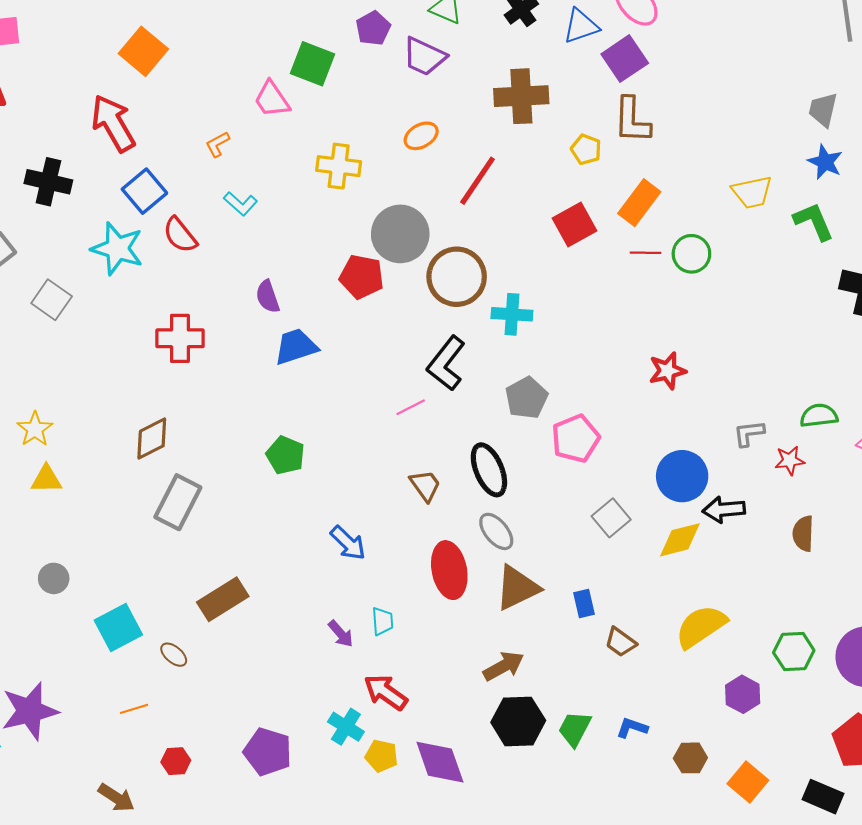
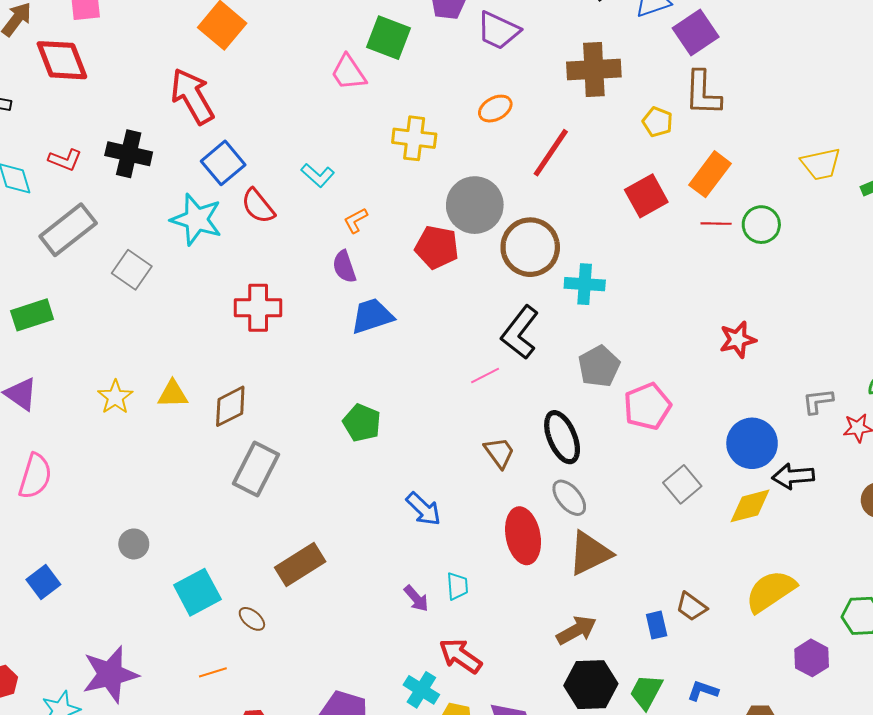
orange L-shape: (218, 144) -> (356, 220), moved
yellow triangle: (46, 479) -> (173, 394), moved
blue rectangle: (584, 603) -> (657, 625), moved

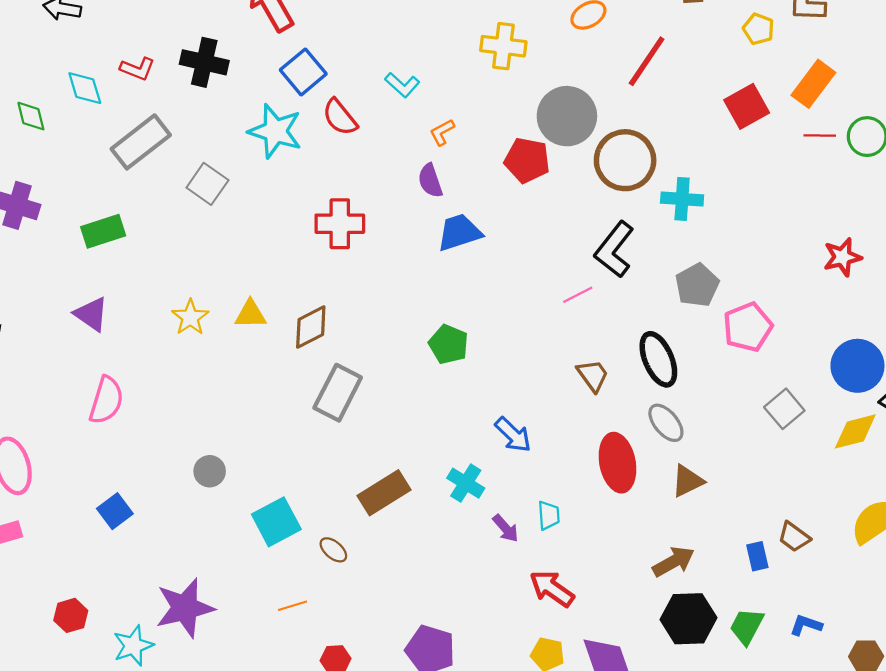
brown triangle: (590, 553) -> (687, 481), size x0.7
cyan cross: (421, 690) -> (466, 483), moved

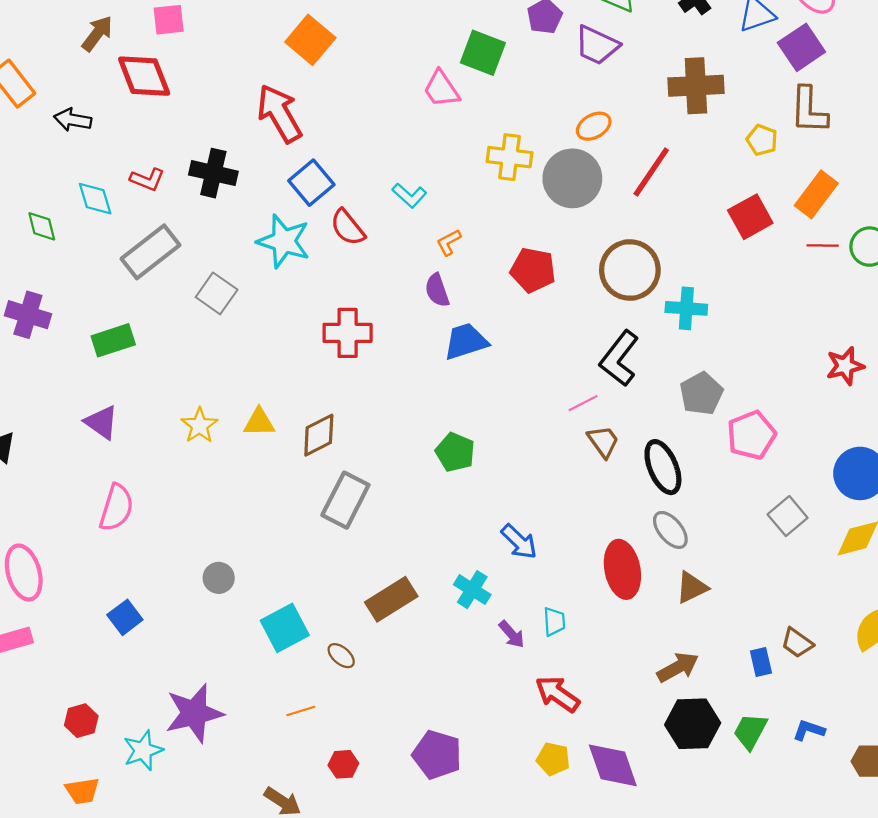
gray circle: (567, 116) -> (572, 178), moved
brown trapezoid: (593, 375) -> (603, 442), moved

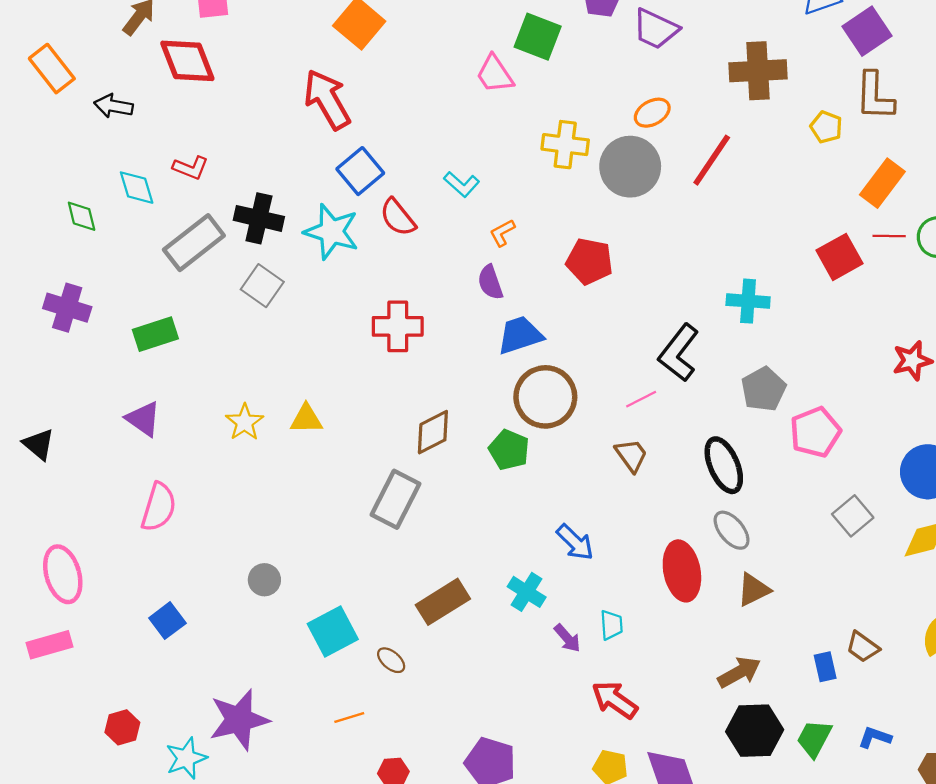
black cross: (213, 173) -> (259, 218), moved
red square: (750, 217) -> (839, 257), moved
brown circle: (630, 270) -> (545, 397), moved
brown diamond: (319, 435) -> (433, 432), moved
brown trapezoid: (603, 442) -> (631, 455), moved

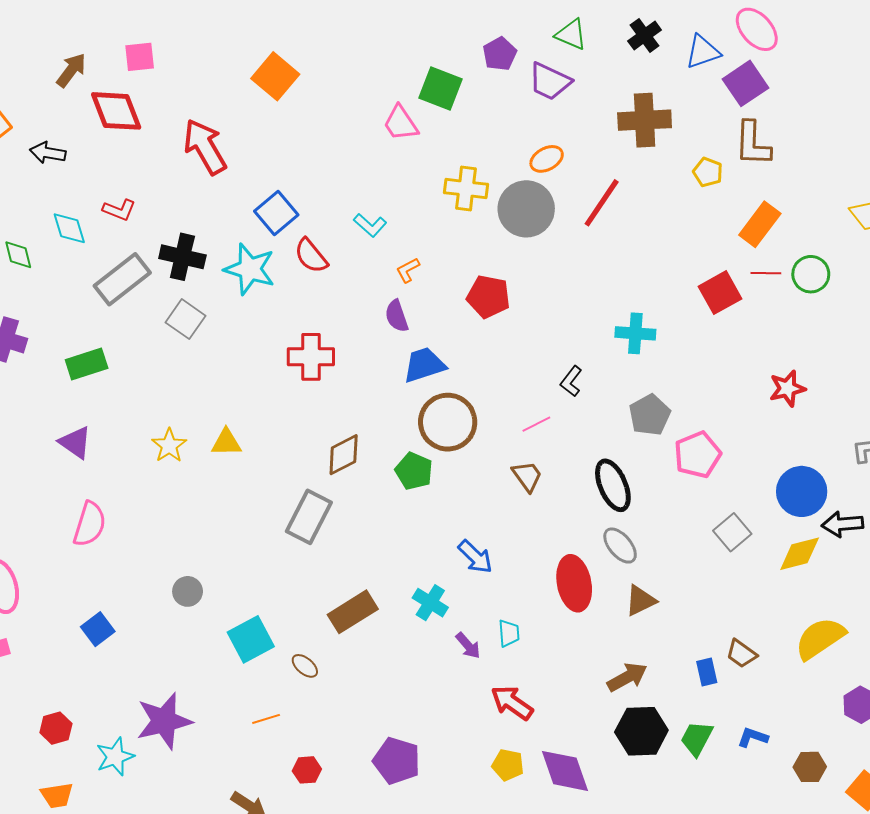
red arrow: (327, 99) -> (205, 147), moved
black L-shape: (679, 353) -> (571, 381), size x0.6

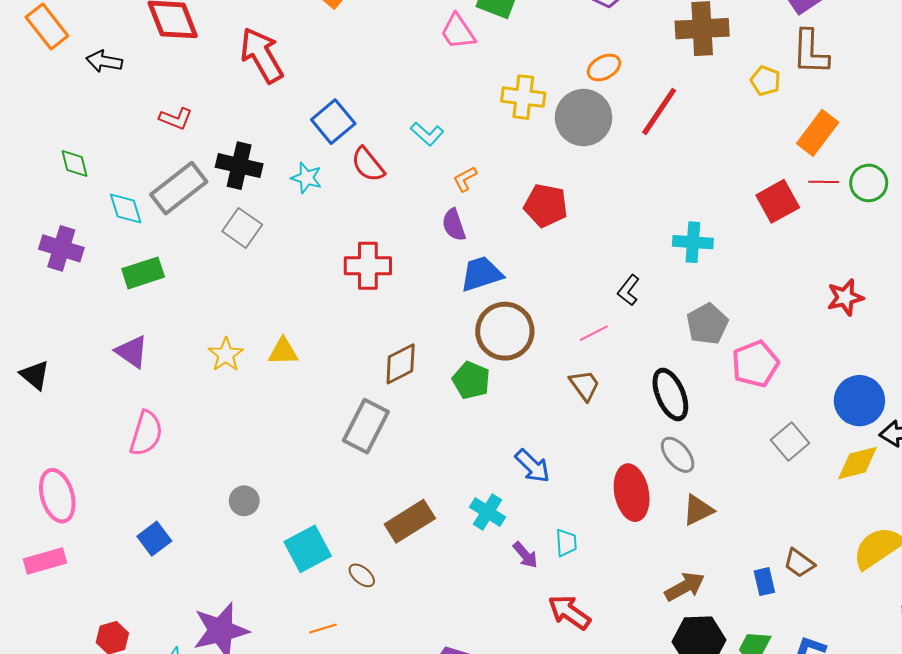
cyan diamond: (69, 228) -> (126, 208), moved
cyan star: (250, 269) -> (307, 178), size x0.6

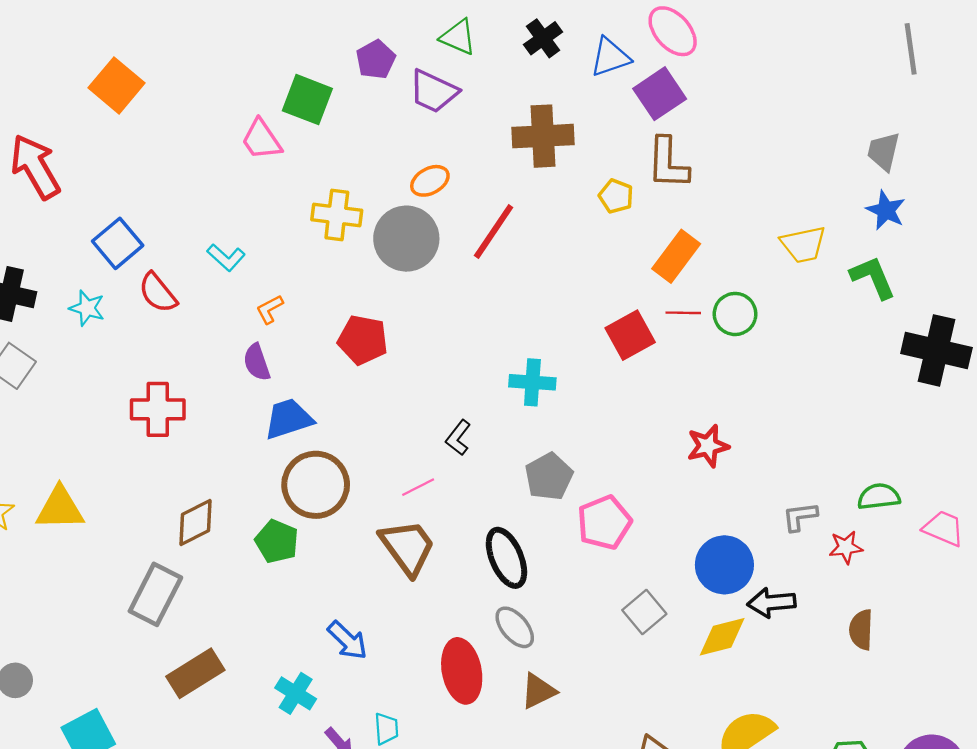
yellow triangle: (283, 352) -> (60, 508), size x1.4
brown trapezoid: (585, 385) -> (408, 547), size x1.6
brown rectangle: (410, 521) -> (195, 673), moved

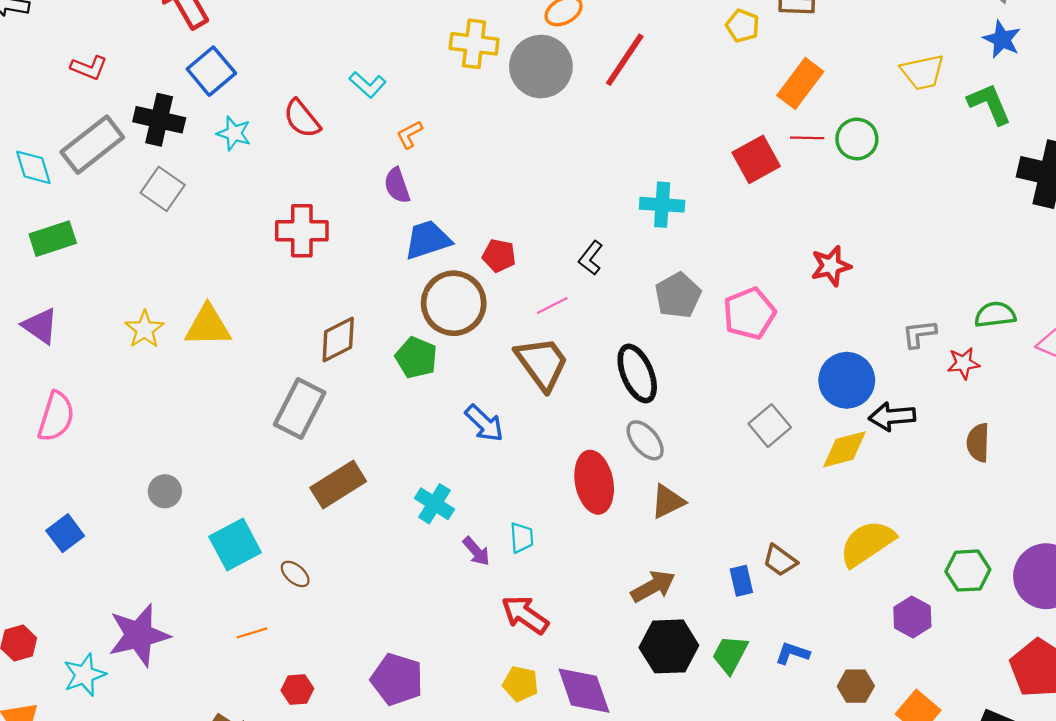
blue square: (118, 243) -> (211, 71), moved
red pentagon: (363, 340) -> (499, 256), moved, size x0.7
pink pentagon: (604, 522) -> (749, 313), moved
blue arrow: (347, 640) -> (484, 423), moved

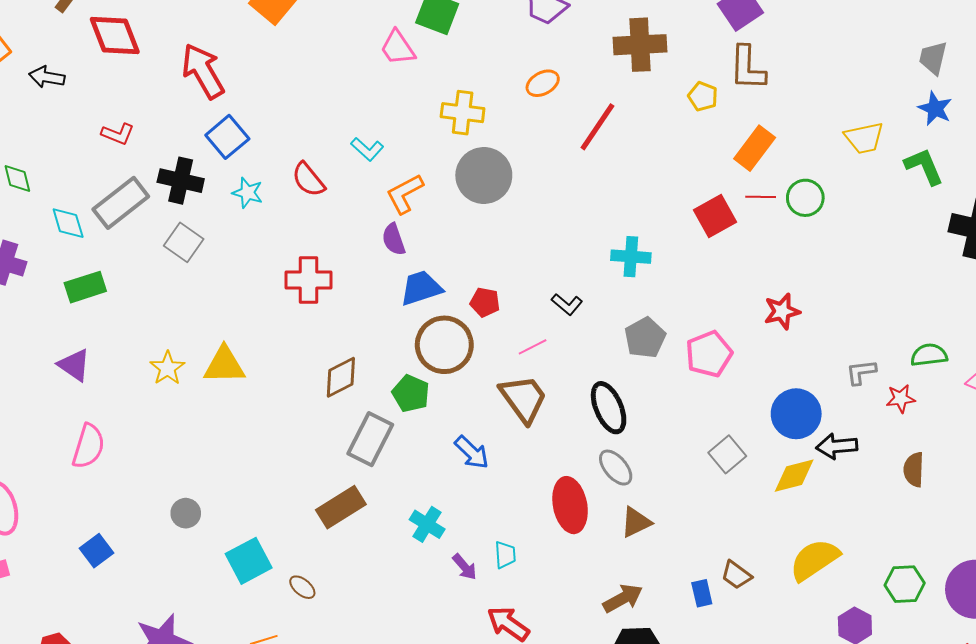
gray circle: (541, 67) -> (484, 175), moved
orange L-shape: (410, 134) -> (405, 194), size x1.6
black L-shape: (591, 258) -> (567, 304), turned -88
gray rectangle: (300, 409) -> (370, 439), moved

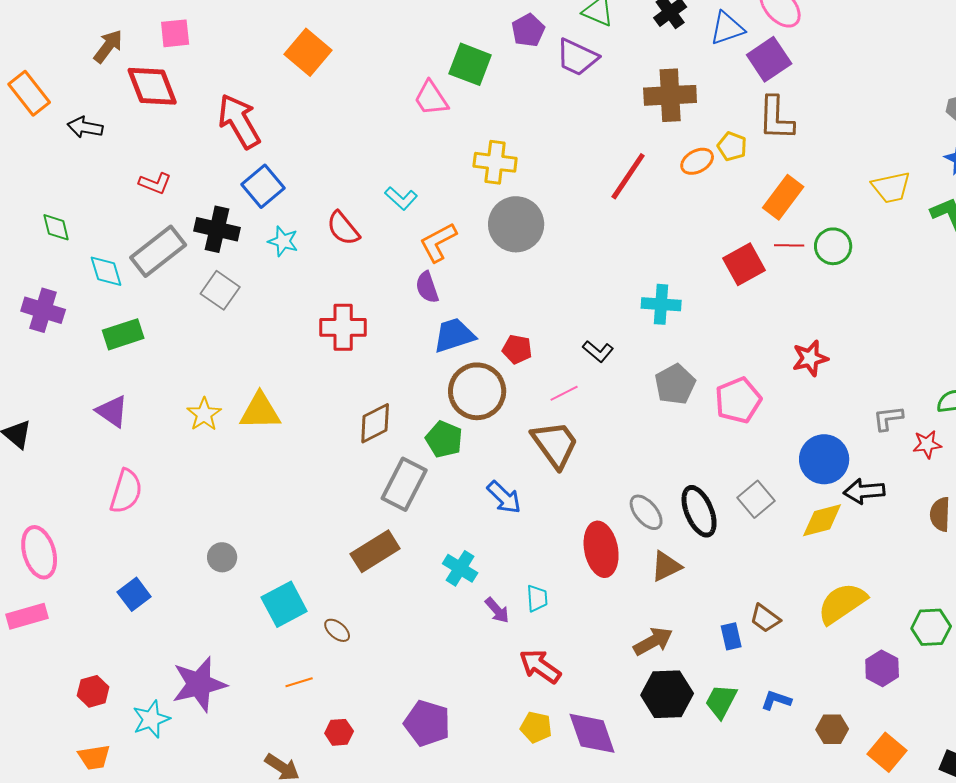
orange ellipse: (543, 83) -> (697, 161), moved
black ellipse: (609, 408) -> (699, 511), moved

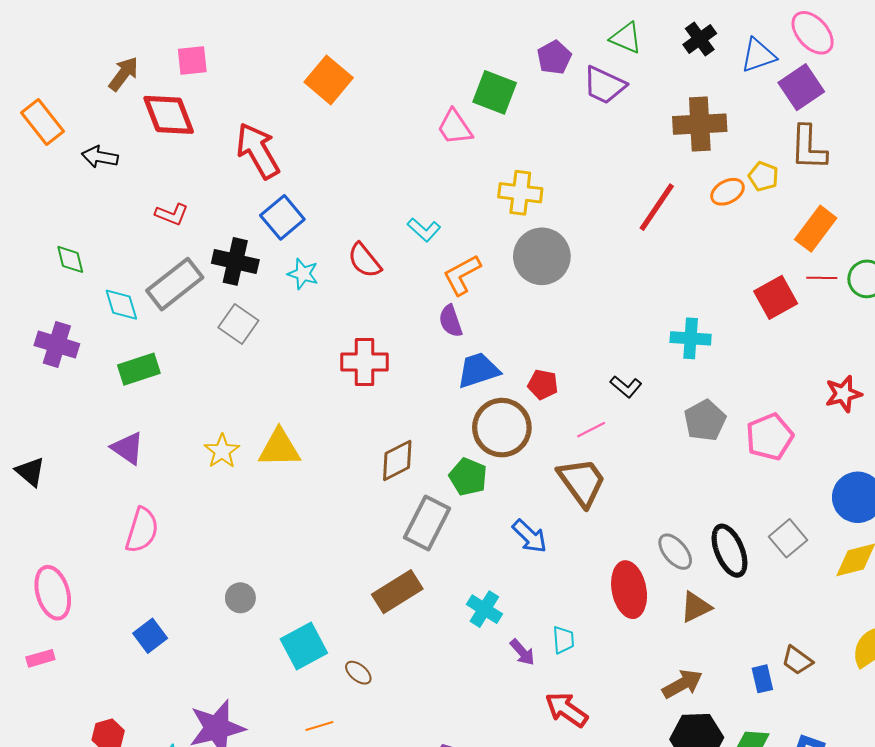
pink rectangle: (27, 616) -> (40, 658), size x0.7

